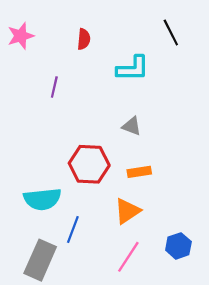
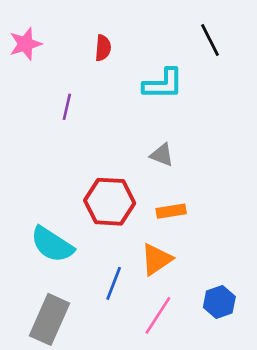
cyan semicircle: (42, 199) -> (52, 245), turned 39
blue line: (73, 230) -> (114, 283), moved

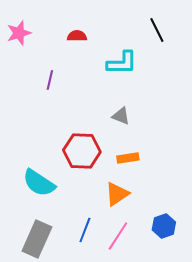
red semicircle: (103, 48) -> (77, 36), turned -96
blue line: (114, 283) -> (85, 230), moved

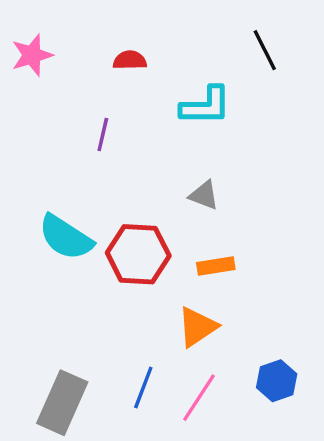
purple line: (50, 80) -> (103, 134), moved
cyan semicircle: (39, 183) -> (66, 237), moved

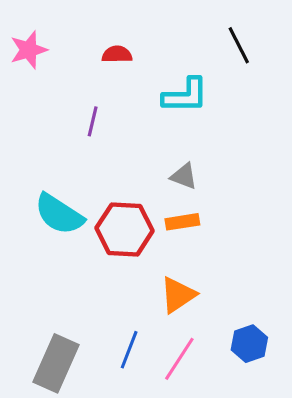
orange rectangle: (216, 266) -> (182, 222), moved

